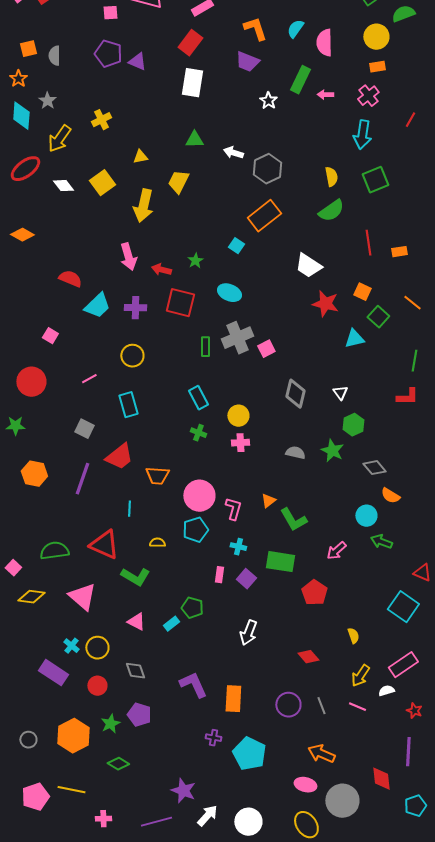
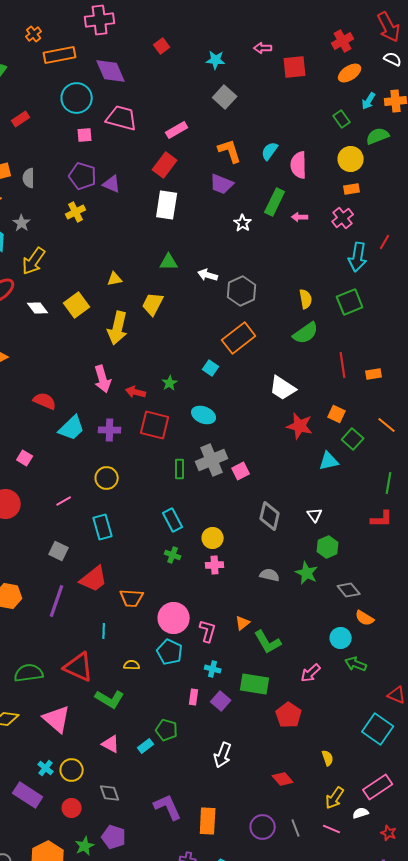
yellow cross: (101, 120) -> (76, 212), moved
cyan arrow: (362, 135) -> (358, 257), moved
cyan pentagon: (195, 530) -> (170, 652), turned -30

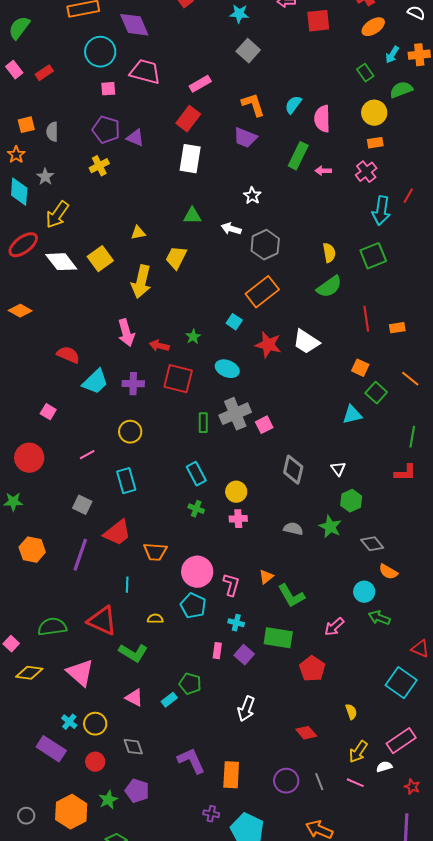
white star: (243, 223) -> (252, 196), moved
white diamond: (38, 308) -> (61, 262), size x1.5
red star: (300, 426) -> (268, 345), moved

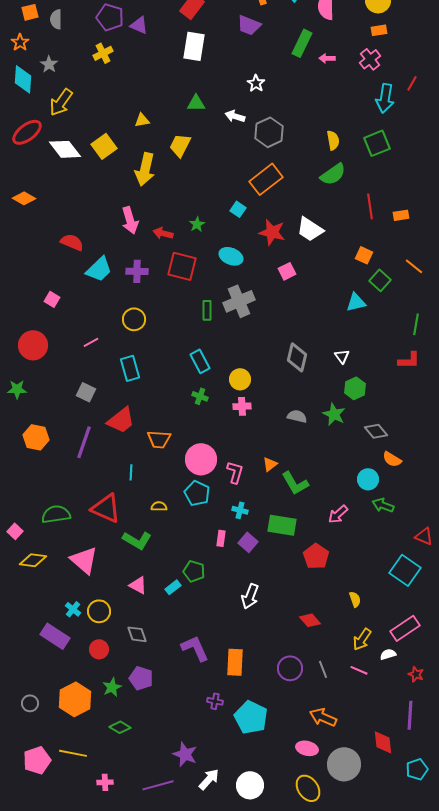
pink square: (264, 425) -> (287, 271), moved

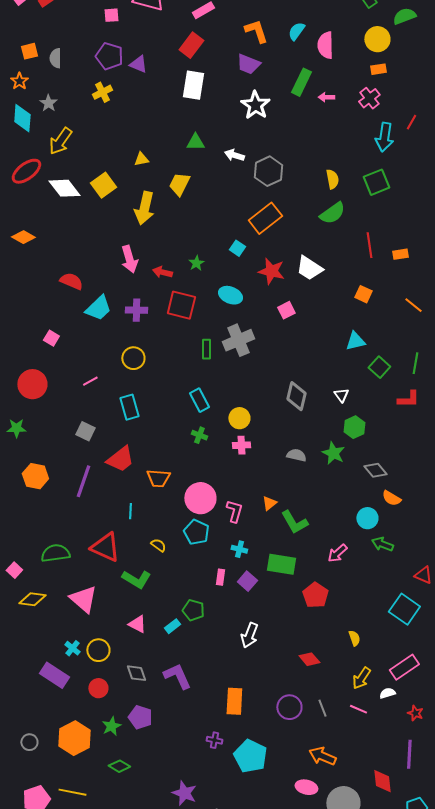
white star: (256, 83) -> (255, 105), moved, size x1.6
green square: (380, 280) -> (379, 367), moved
yellow semicircle: (159, 506) -> (158, 545), turned 35
purple L-shape: (195, 648) -> (177, 676), moved

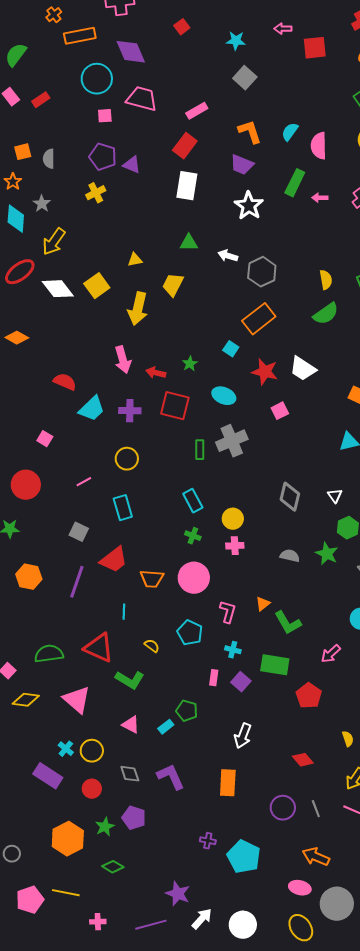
pink circle: (200, 498) -> (194, 578), moved
orange rectangle: (234, 701) -> (228, 783), moved
gray circle: (29, 742) -> (12, 854), moved

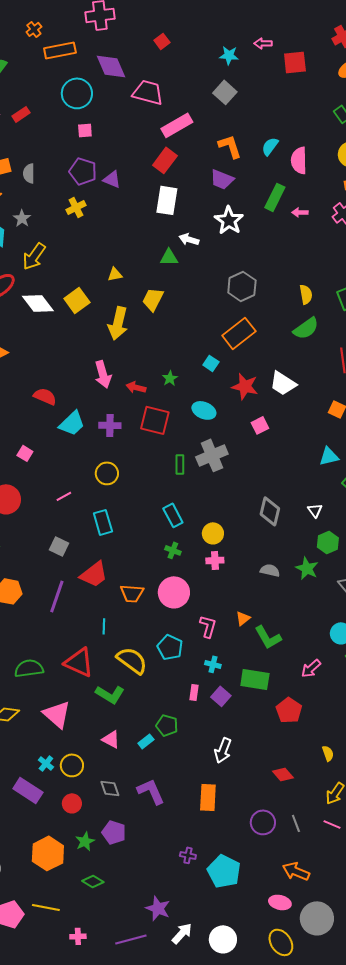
cyan star: (236, 41) -> (229, 55), moved
pink trapezoid: (142, 99) -> (148, 92), moved
pink rectangle: (197, 111) -> (177, 125), size x1.4
white arrow: (228, 256) -> (189, 239), moved
yellow semicircle: (152, 646) -> (132, 660), size x2.0

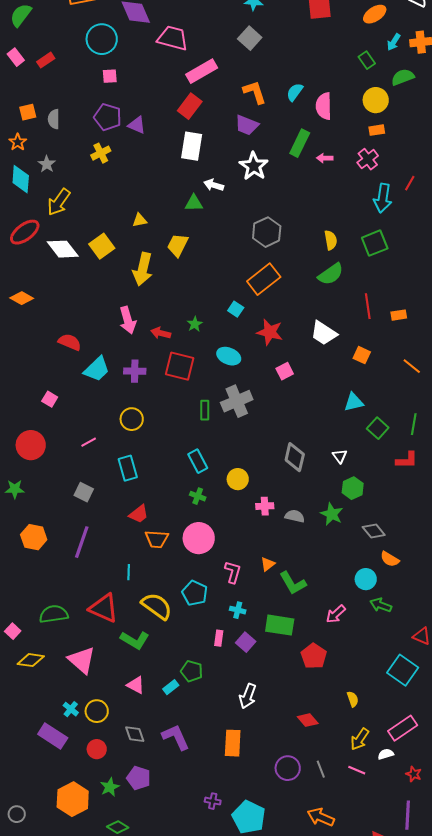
white trapezoid: (283, 383) -> (324, 333), moved
pink cross: (215, 560) -> (265, 506), moved
red trapezoid: (94, 574) -> (139, 514), moved, size x0.7

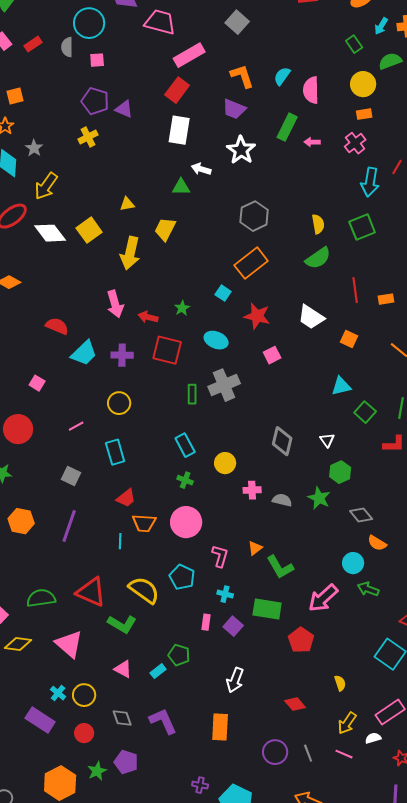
gray semicircle: (54, 119) -> (67, 47), moved
cyan line: (129, 572) -> (120, 541), moved
pink arrow: (336, 614) -> (323, 598), size x1.5

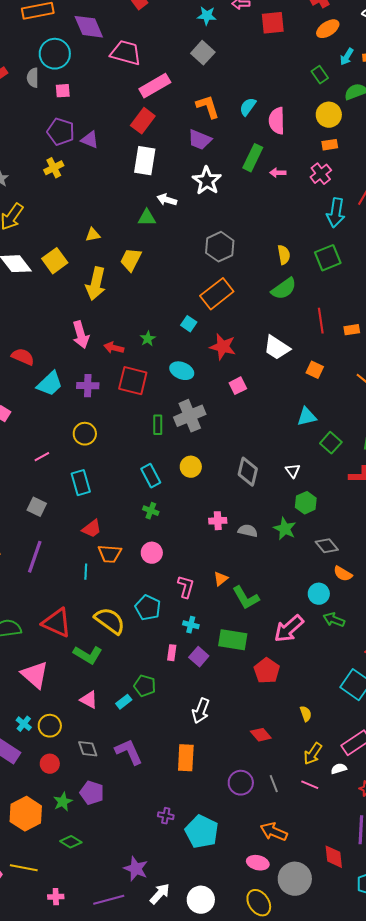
yellow circle: (225, 463) -> (191, 467), moved
pink circle: (186, 522) -> (152, 553), size x0.7

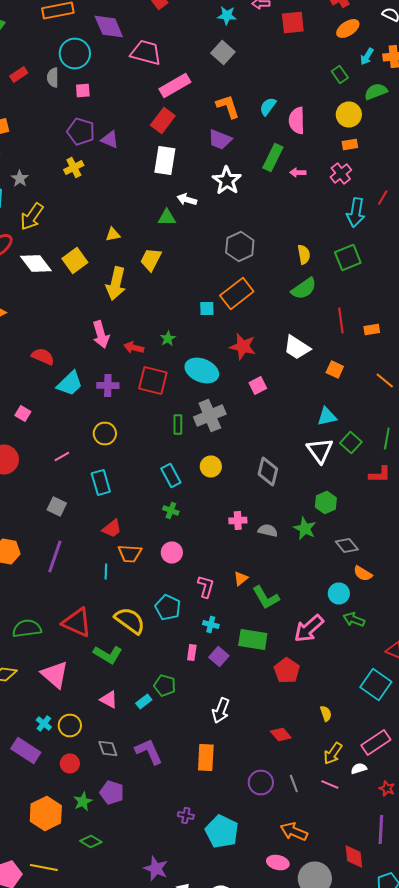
cyan square: (189, 324) -> (207, 308), moved, turned -35
cyan ellipse: (182, 371) -> (202, 370), size x1.4
white triangle: (293, 471) -> (320, 450), moved, size x1.8

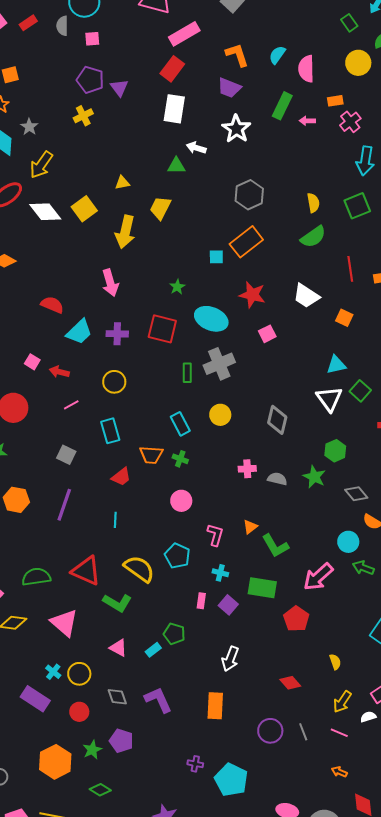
purple triangle: (110, 140) -> (119, 88), turned 30
orange rectangle: (350, 144) -> (335, 101), moved
red arrow: (134, 348) -> (59, 372), moved
orange trapezoid: (130, 554) -> (151, 455), moved
orange arrow: (294, 832) -> (339, 772), moved, size x0.6

